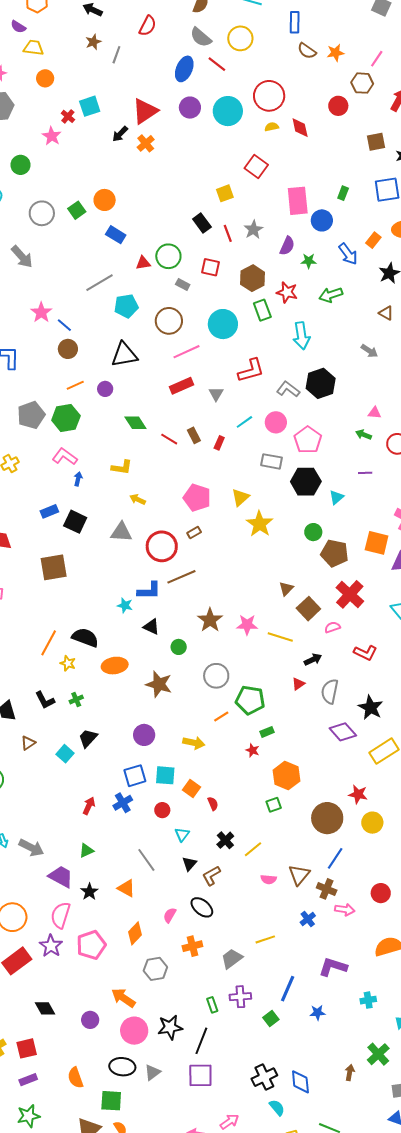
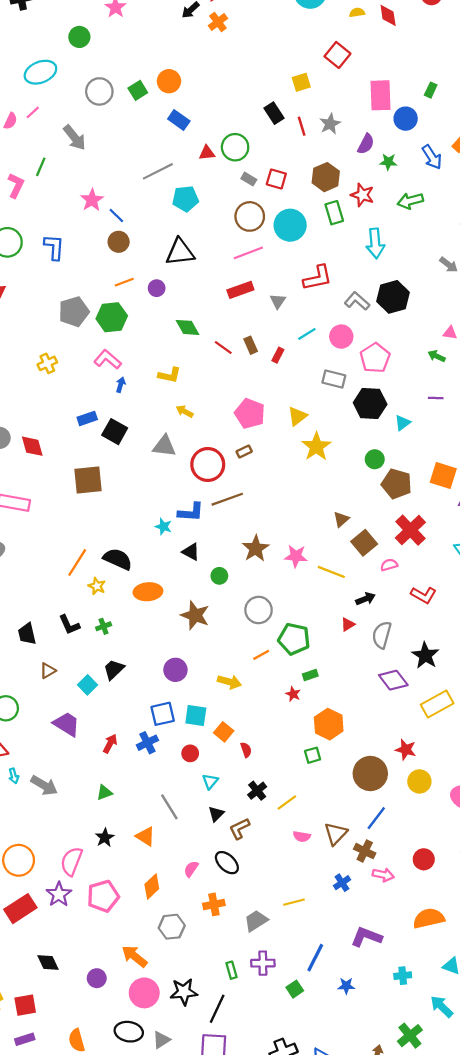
red square: (210, 267) -> (276, 179), moved
brown circle: (169, 321) -> (250, 216), moved
purple trapezoid: (61, 877) -> (67, 724), moved

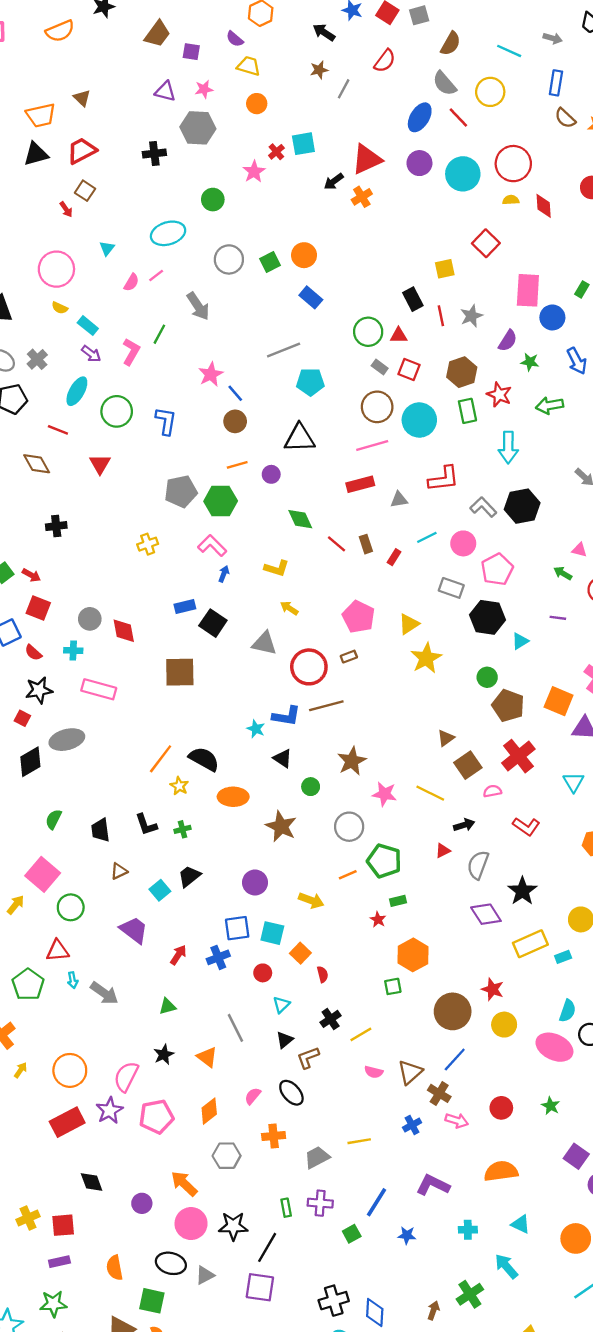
red triangle: (207, 153) -> (399, 335), moved
gray triangle: (278, 301) -> (399, 500), turned 42
pink star: (296, 556) -> (384, 794), moved

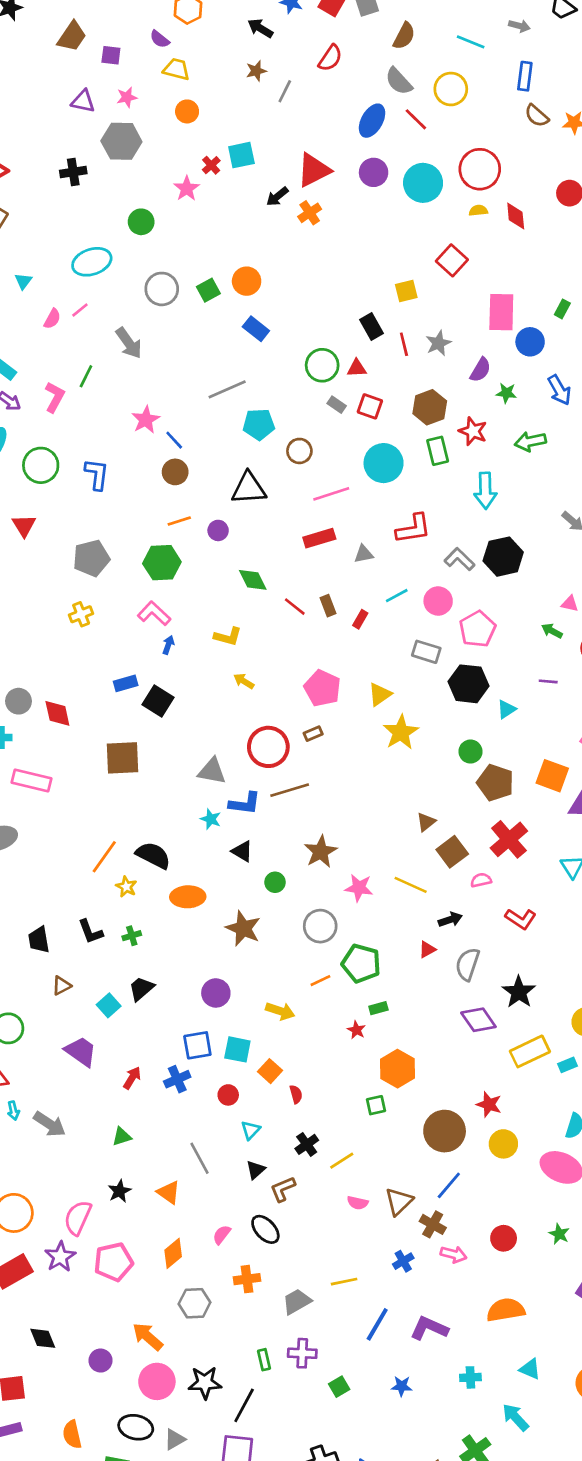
brown circle: (377, 407) -> (299, 451), moved, size x0.7
gray pentagon: (181, 491) -> (91, 558), moved
gray triangle: (264, 643) -> (212, 771), moved
blue line: (376, 1202) -> (377, 1324), moved

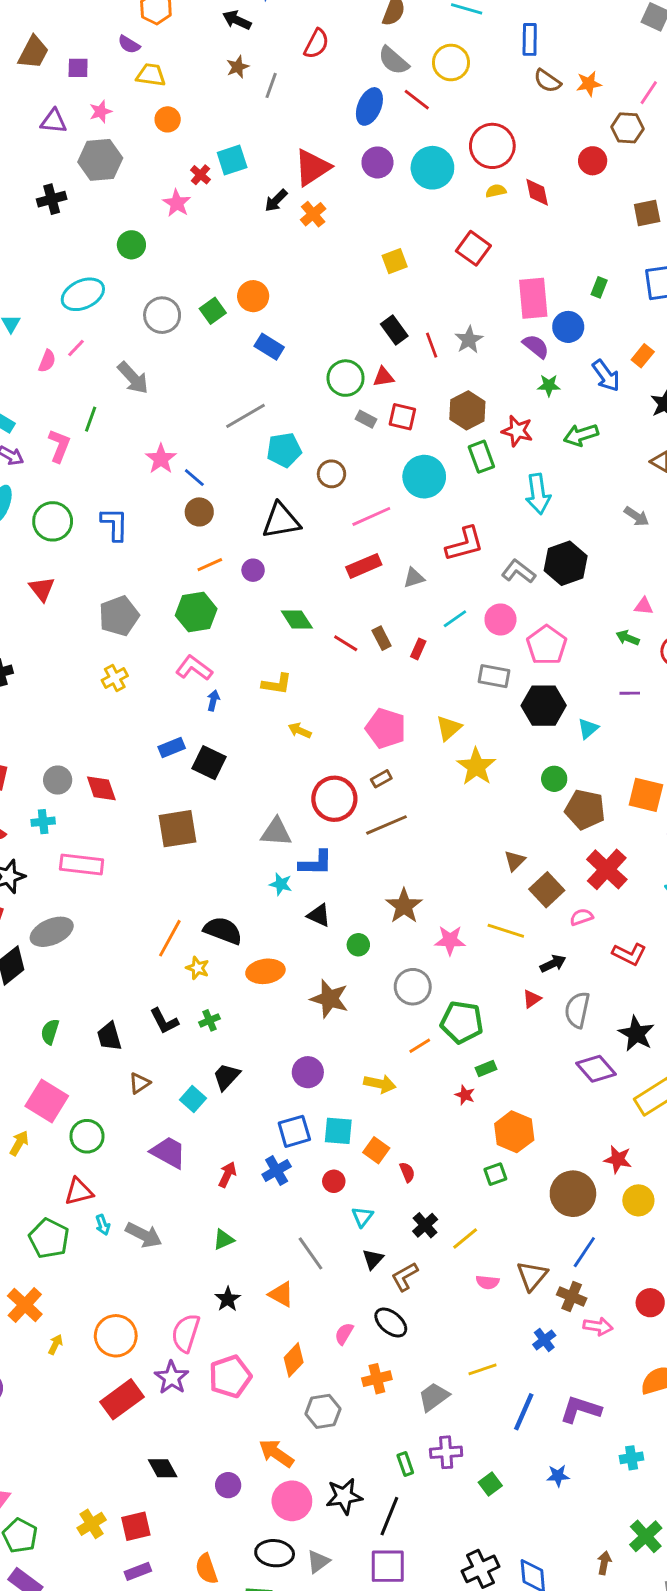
yellow square: (406, 291) -> (395, 261), moved
purple semicircle: (480, 370) -> (536, 346), moved, turned -75
brown line: (290, 790) -> (386, 825), moved

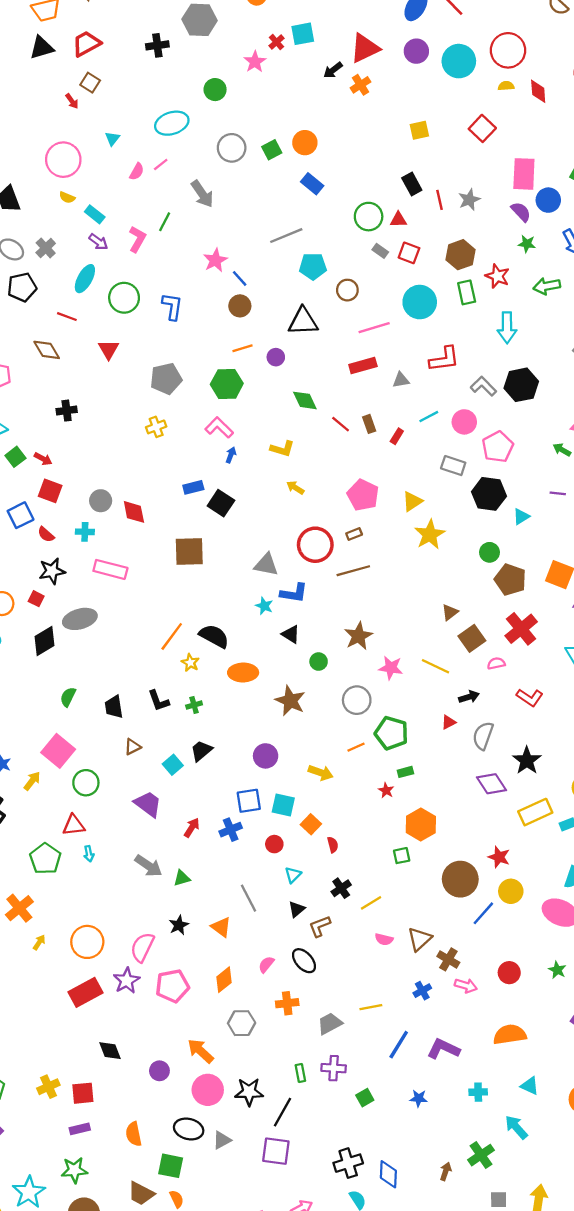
gray arrow: (144, 1235) -> (148, 866), moved
blue line: (584, 1252) -> (483, 913), moved

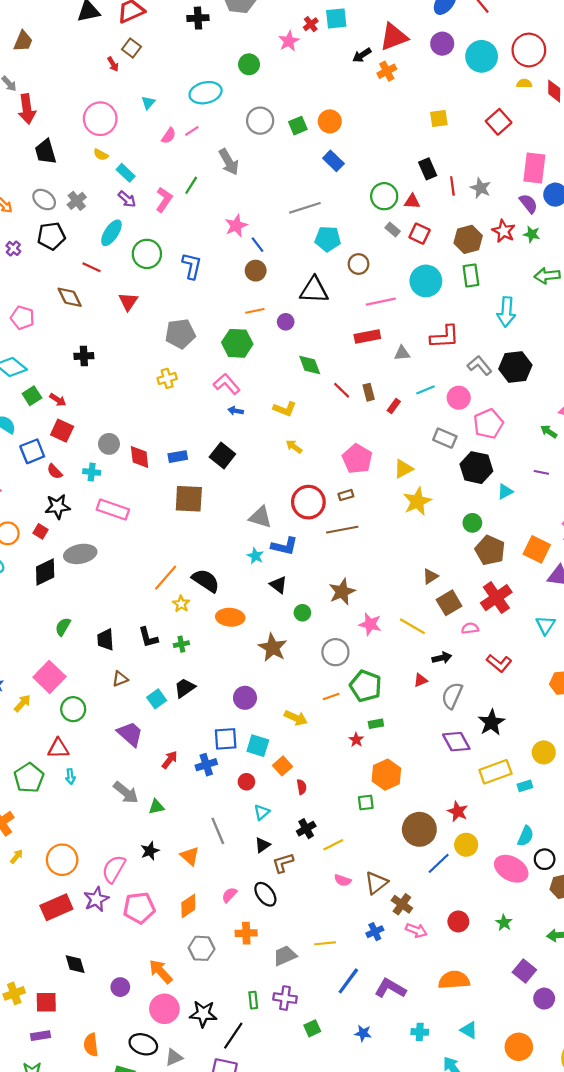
gray star: (469, 200) -> (481, 188), turned -30
red star: (497, 276) -> (504, 231), moved
blue arrow: (231, 455) -> (236, 411), turned -104
blue rectangle: (193, 487) -> (178, 457), moved

